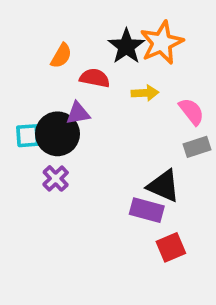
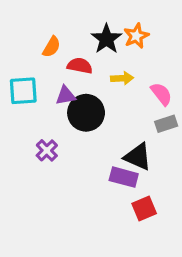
orange star: (162, 43) -> (136, 36), size x0.7
black circle: (57, 134) -> (86, 113), moved
cyan square: (28, 136) -> (23, 91), moved, size x1.4

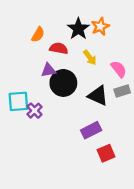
yellow arrow: (122, 78) -> (90, 58), turned 56
cyan square: (23, 91) -> (18, 101), moved
black triangle: (138, 157) -> (98, 96), moved
purple rectangle: (124, 177) -> (91, 130), turned -42

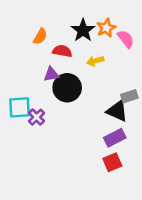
yellow arrow: (90, 58) -> (95, 61), turned 112
pink semicircle: (119, 69) -> (126, 39), moved
black triangle: (98, 96) -> (117, 111), moved
purple rectangle: (91, 130) -> (115, 138), moved

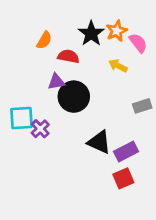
yellow arrow: (95, 61) -> (118, 66), moved, turned 42
black triangle: (117, 111) -> (99, 142), moved

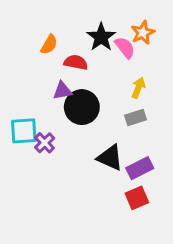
orange star: (117, 31) -> (143, 33), moved
pink semicircle: (138, 43) -> (125, 48), moved
yellow arrow: (118, 66) -> (138, 88), moved, turned 84
gray rectangle: (142, 106) -> (135, 117), moved

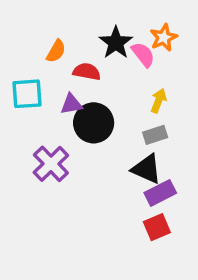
cyan square: (24, 131) -> (27, 94), moved
purple cross: (45, 143) -> (51, 164), size x1.5
black triangle: (110, 158) -> (147, 169), moved

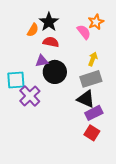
black star: (116, 43) -> (49, 22), moved
cyan square: (27, 94) -> (16, 80), moved
gray rectangle: (155, 135) -> (91, 79), size x1.5
red square: (157, 227) -> (92, 133), turned -35

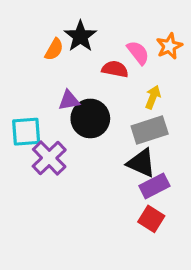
orange star: (96, 22) -> (169, 46), moved
red semicircle: (51, 42) -> (115, 69), moved

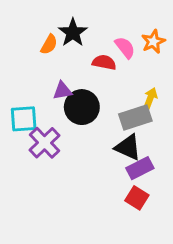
yellow arrow: (153, 97) -> (150, 98), moved

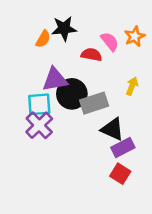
black star: (73, 33) -> (64, 28), turned 30
purple triangle: (62, 91) -> (55, 79), size x1.5
gray rectangle: (135, 117) -> (94, 103), moved
cyan square: (24, 119) -> (39, 104), moved

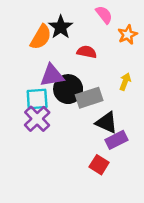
black star: (64, 28) -> (61, 27), turned -30
orange semicircle: (43, 39) -> (41, 37), size x1.5
pink semicircle: (110, 42) -> (104, 15), moved
red square: (120, 174) -> (99, 165), moved

